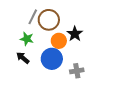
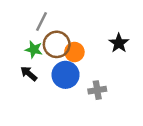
brown circle: (49, 20) -> (57, 44), moved
black star: (75, 34) -> (119, 43), moved

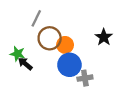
green star: (34, 49) -> (18, 54), moved
blue circle: (66, 75) -> (69, 65), moved

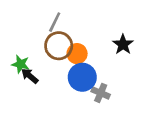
gray line: (36, 18) -> (55, 22), moved
gray cross: (85, 78) -> (101, 93), turned 32

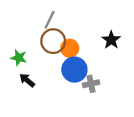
black arrow: (30, 76) -> (27, 80), moved
gray cross: (101, 93) -> (91, 84), turned -35

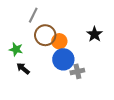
gray line: (50, 20) -> (33, 15), moved

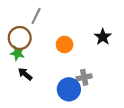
brown circle: (45, 35) -> (20, 38), moved
blue circle: (63, 59) -> (69, 89), moved

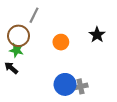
black arrow: (25, 74) -> (11, 68), moved
gray cross: (84, 77) -> (81, 86), moved

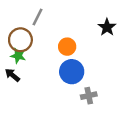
black star: (97, 35) -> (107, 27), moved
blue circle: (65, 84) -> (72, 72), moved

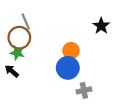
gray line: (37, 17) -> (26, 22), moved, turned -49
orange circle: (67, 47) -> (71, 51), moved

